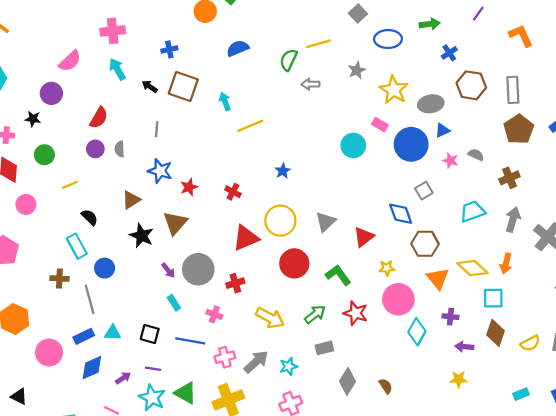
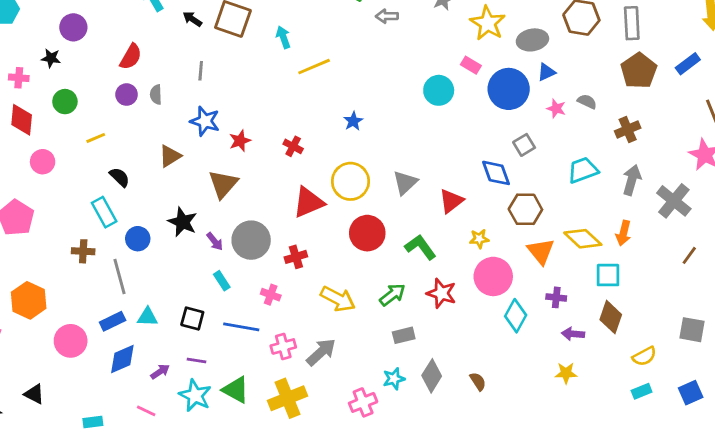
black star: (142, 236) -> (183, 222), moved
yellow semicircle: (530, 343) -> (644, 356), moved
cyan star: (288, 366) -> (394, 379), moved

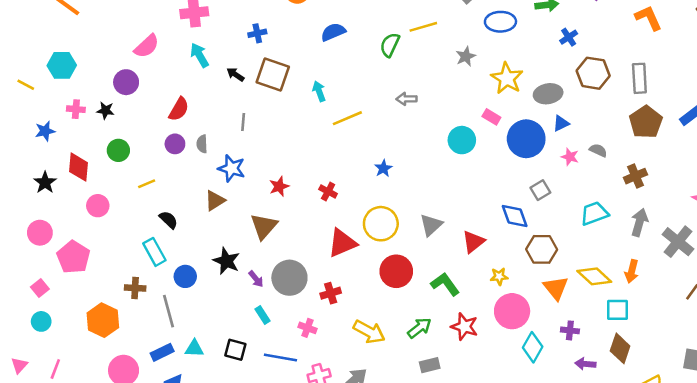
gray arrow: (387, 16) -> (407, 99), moved
pink cross: (19, 78) -> (76, 109), moved
blue star: (205, 121) -> (232, 168), moved
orange hexagon: (29, 300) -> (103, 320), moved

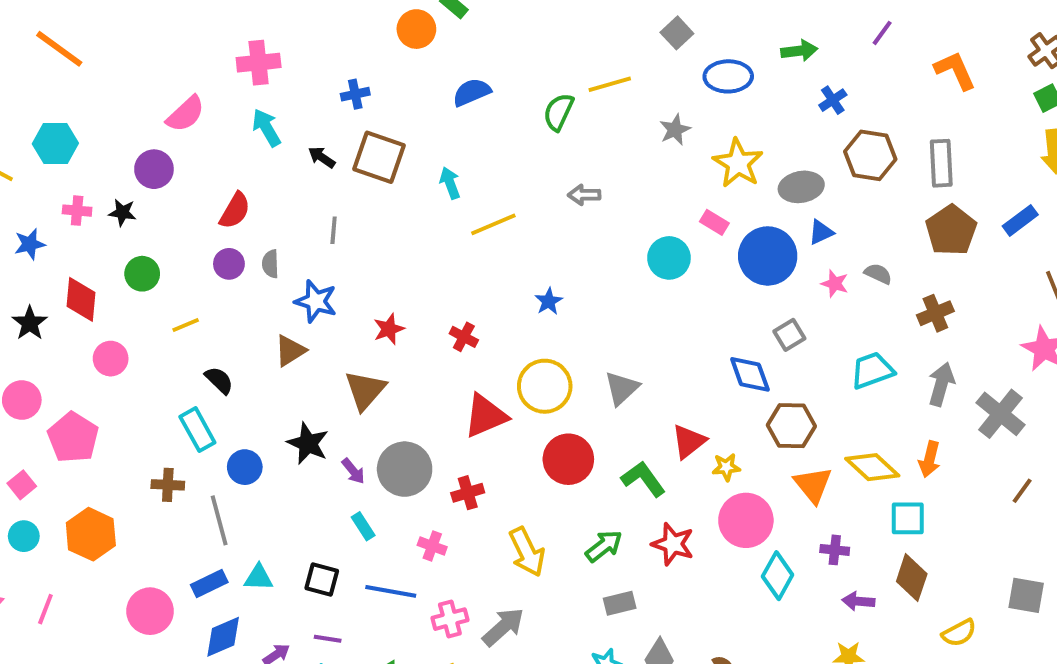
red triangle: (473, 242) -> (689, 441), moved
orange hexagon: (103, 320) -> (91, 534), moved
yellow arrow: (369, 332) -> (527, 552), turned 36

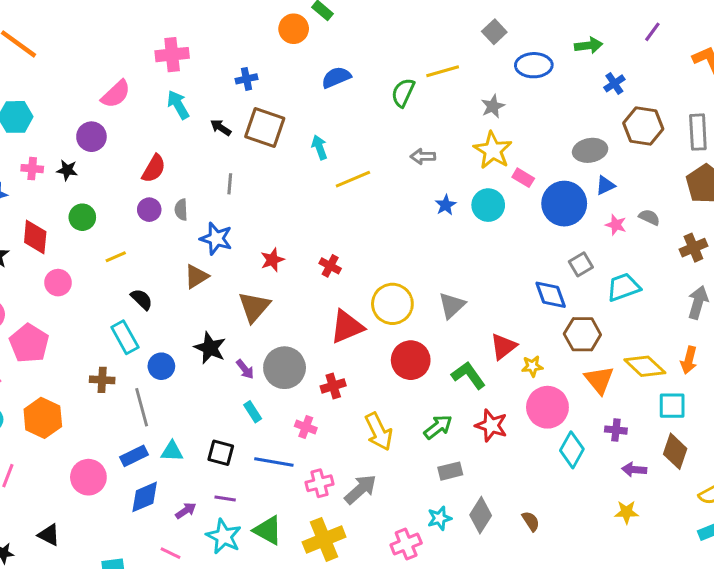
yellow star: (738, 163) -> (493, 150), moved
blue star: (549, 301) -> (446, 205), moved
cyan trapezoid: (872, 370) -> (623, 287), moved

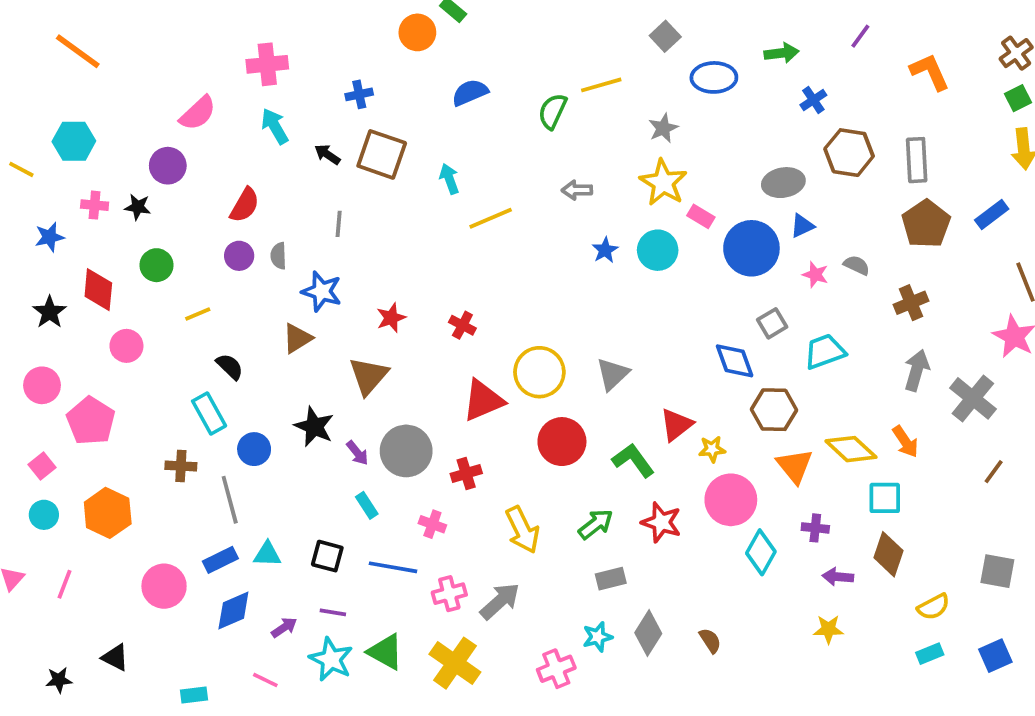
orange arrow: (689, 360) -> (905, 442), turned -48
yellow cross: (324, 539) -> (455, 663), turned -33

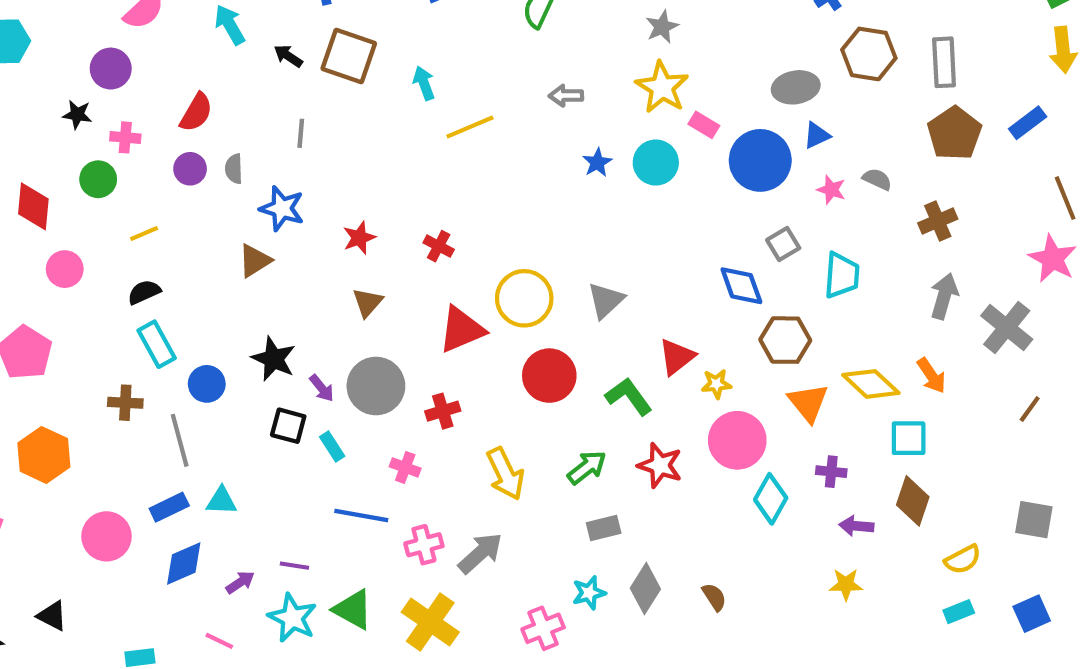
pink cross: (95, 205) -> (125, 137), moved
cyan trapezoid: (825, 352) -> (842, 275), turned 114
black semicircle: (230, 367) -> (144, 292), moved, turned -68
brown triangle: (369, 376) -> (368, 302), moved, size x0.7
black square: (327, 556) -> (288, 426), moved

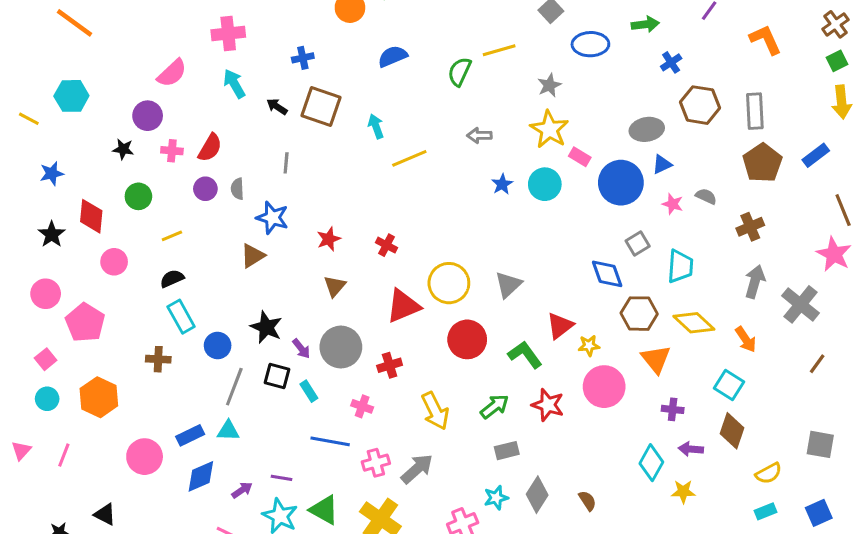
pink cross: (125, 137) -> (172, 151), moved
yellow diamond: (871, 384) -> (694, 323), moved
cyan square: (909, 438) -> (729, 385), turned 32
gray line: (180, 440) -> (234, 387), moved, turned 36
cyan diamond: (771, 499) -> (651, 463), moved

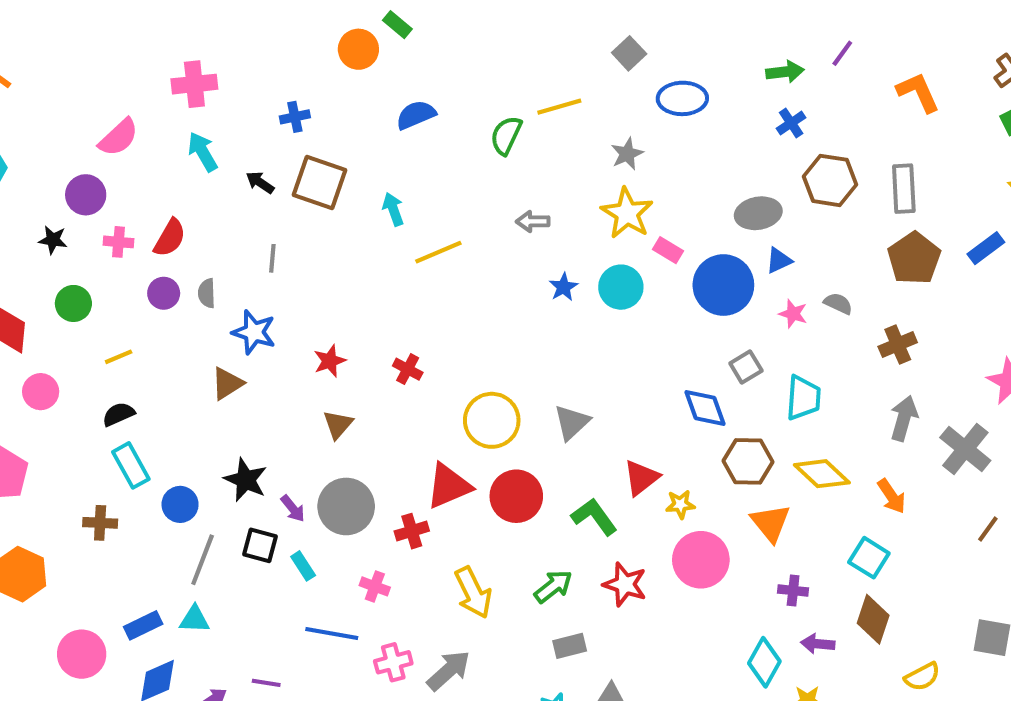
green arrow: (645, 24) -> (785, 72), moved
red triangle: (403, 306) -> (449, 486), moved

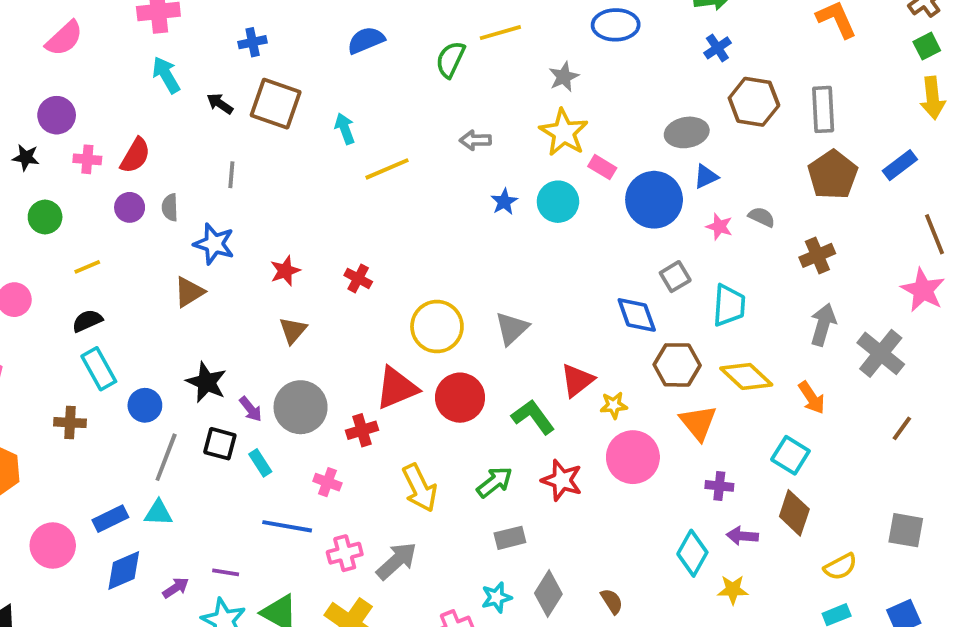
pink semicircle: (119, 137) -> (64, 38), moved

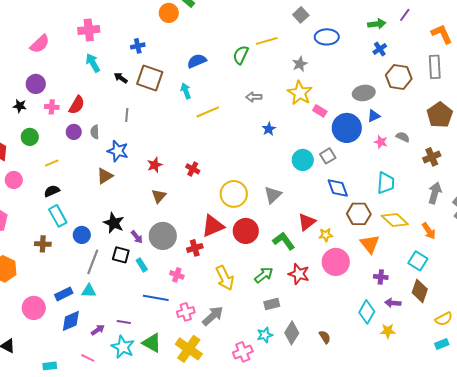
blue semicircle: (366, 40) -> (197, 61), moved
gray rectangle: (823, 109) -> (435, 67), moved
cyan circle: (558, 202) -> (303, 160), moved
gray square: (675, 277) -> (328, 156), moved

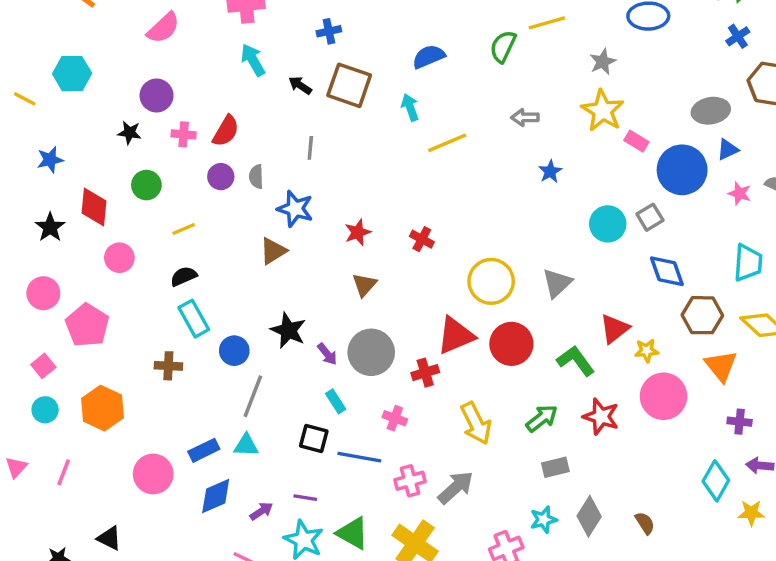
black square: (121, 255) -> (314, 439), moved

